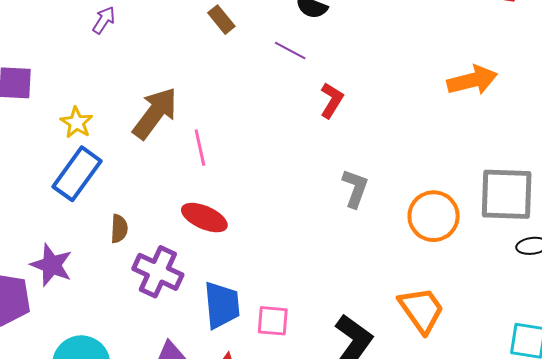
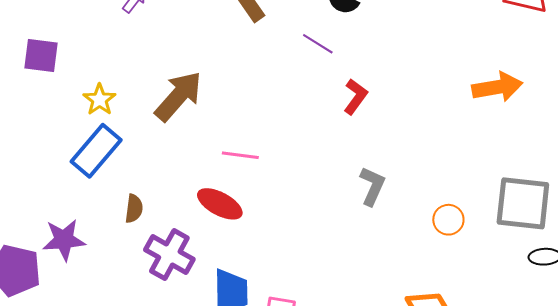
pink line: (200, 148) -> (240, 155), moved, turned -75
orange circle: (434, 216) -> (448, 220), size x0.6
purple star: (52, 265) -> (64, 240), turned -30

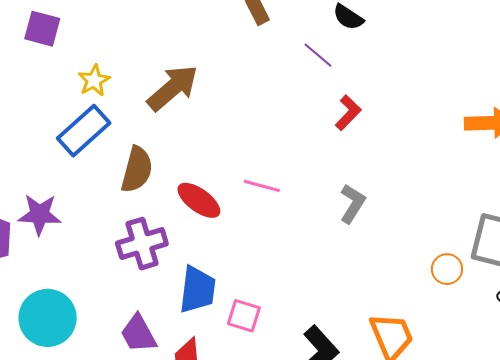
pink line: (240, 155) -> (262, 186), moved
brown semicircle: (134, 209) -> (137, 170), moved, size x1.6
orange circle: (448, 220) -> (447, 269), moved
purple cross: (169, 255) -> (142, 244), turned 36

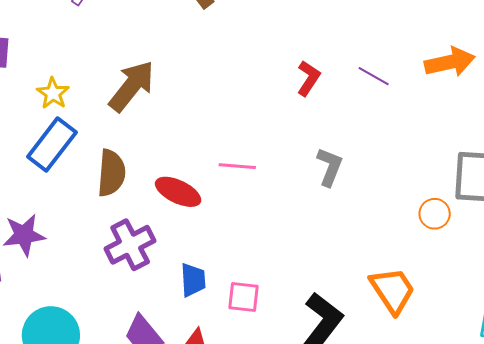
purple line: (318, 55) -> (374, 76), moved
blue trapezoid: (197, 290) -> (193, 280), size x0.7

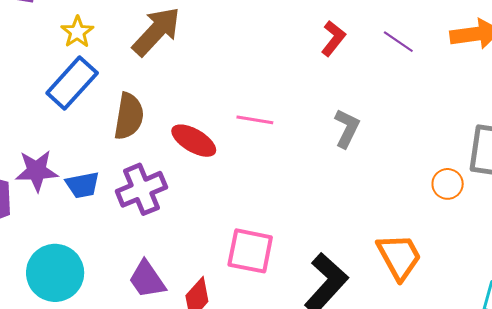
blue trapezoid: (193, 280) -> (83, 185), moved, turned 78
pink square: (244, 297) -> (250, 251), size x1.4

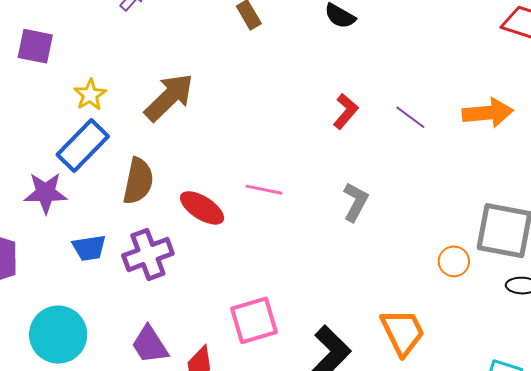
purple star: (37, 171) -> (46, 193), moved
pink square: (250, 251) -> (254, 320), turned -30

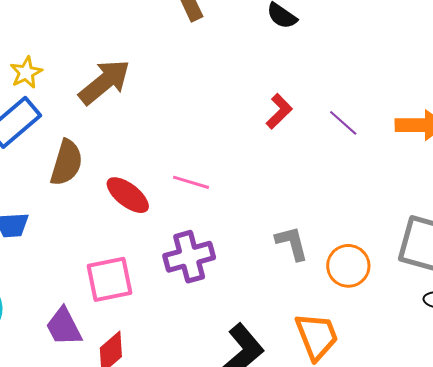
gray L-shape: (355, 202) -> (292, 243), moved, turned -48
purple cross: (148, 255) -> (189, 257), moved
orange circle: (454, 261) -> (348, 266), moved, size x1.4
pink square: (254, 320) -> (109, 279), moved

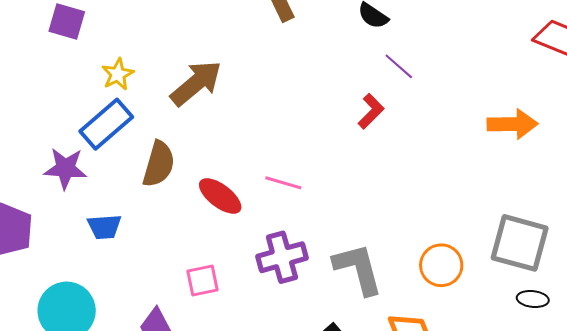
purple line: (343, 123) -> (399, 66), moved
gray L-shape: (292, 243) -> (358, 269), moved, size x1.5
pink square: (109, 279) -> (202, 280), size x0.7

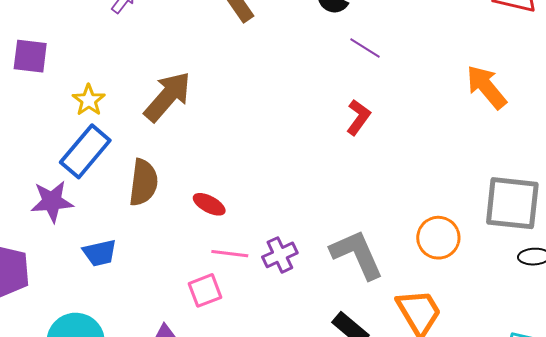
red L-shape: (371, 111) -> (358, 117), moved
orange arrow: (512, 124) -> (486, 87), turned -120
pink line: (283, 183) -> (230, 254), moved
red ellipse: (220, 196) -> (209, 204), size x0.7
purple cross: (282, 257) -> (280, 255), size x0.7

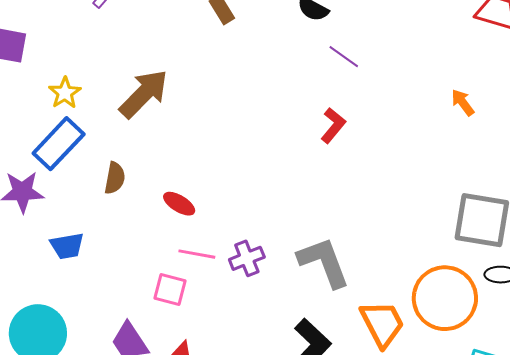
orange arrow: (486, 87) -> (463, 103), size x0.6
brown semicircle: (143, 182) -> (115, 178), size x0.7
orange circle: (438, 238) -> (445, 298), moved, size x1.5
pink square: (205, 290) -> (170, 289), turned 32

